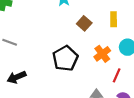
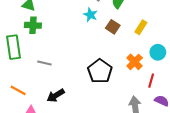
yellow rectangle: (114, 19) -> (141, 27), turned 40
brown square: (84, 23) -> (113, 27), moved

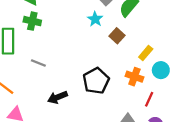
yellow rectangle: (141, 27) -> (146, 53), moved
orange cross: (135, 62) -> (134, 77), turned -35
black arrow: (56, 95) -> (58, 97), moved

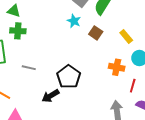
yellow rectangle: (146, 53) -> (126, 36), moved, turned -72
black pentagon: (96, 81) -> (69, 77), moved

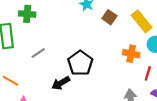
yellow rectangle: (126, 36) -> (142, 21), size x1.5
gray line: (29, 68) -> (38, 53), turned -48

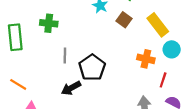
green cross: (27, 14) -> (49, 23), moved
gray line: (38, 53) -> (65, 56), moved, turned -56

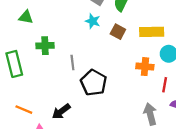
yellow rectangle: (158, 25) -> (152, 32), turned -45
gray line: (65, 56) -> (72, 62), moved
black arrow: (71, 88) -> (61, 111), moved

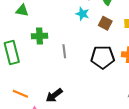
black pentagon: (94, 83) -> (103, 57), moved, turned -30

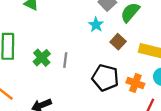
green cross: (39, 36) -> (42, 58), moved, turned 35

